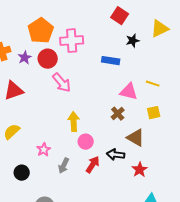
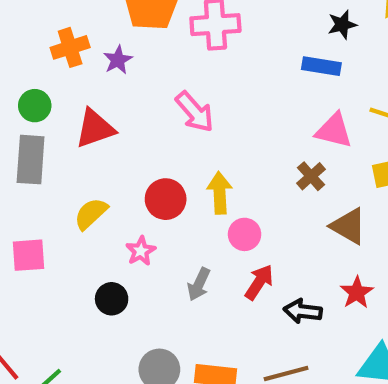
red circle: (48, 59) -> (166, 199), moved
blue rectangle: (111, 61) -> (321, 66), moved
pink star: (44, 150) -> (141, 251), moved
black arrow: (116, 155) -> (303, 311), moved

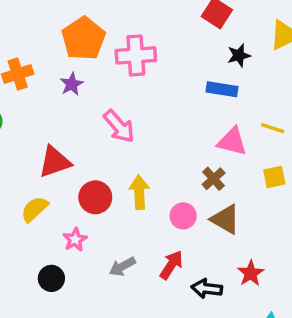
purple star: (118, 60) -> (72, 84), moved
red triangle: (95, 128) -> (55, 162), moved
brown triangle: (348, 226) -> (225, 219), moved
pink circle: (245, 234) -> (183, 216), moved
gray arrow: (199, 284) -> (122, 267), turned 36

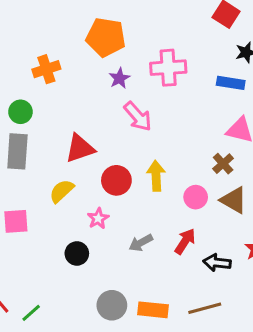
orange pentagon: (83, 39) -> (106, 37), turned -30
pink cross: (136, 55) -> (168, 68), moved
purple star: (72, 84) -> (119, 78), moved

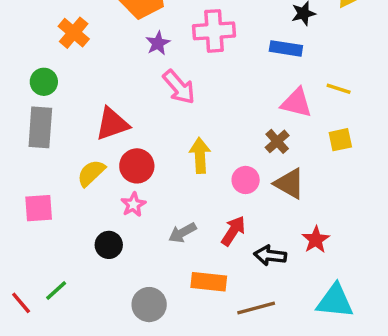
orange cross: (46, 69) -> (74, 33), turned -32
red circle: (116, 180) -> (137, 166), moved
orange rectangle: (153, 310) -> (209, 282), moved
green line: (31, 313) -> (56, 291), moved

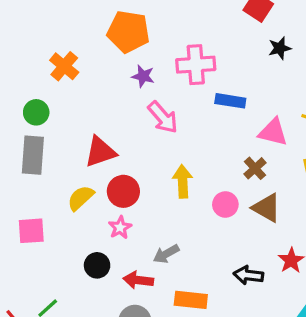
purple star: (158, 43) -> (143, 76), turned -30
blue rectangle: (286, 48) -> (230, 101), moved
red arrow: (233, 231) -> (138, 280), moved, turned -116

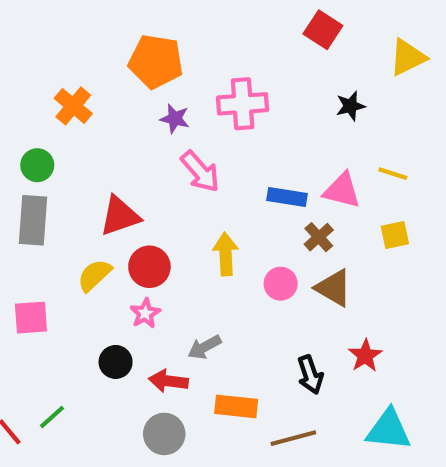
black star: (280, 48) -> (350, 106), moved
blue rectangle: (230, 101) -> (287, 197), moved
black arrow: (248, 275) -> (310, 375), turned -116

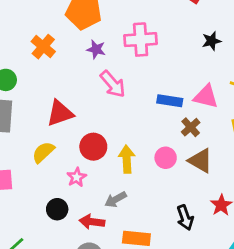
orange cross: (73, 106) -> (43, 47), moved
yellow arrow: (226, 254) -> (127, 159), moved
red circle: (149, 267) -> (93, 147), moved

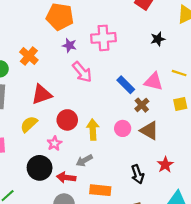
orange cross: (43, 47) -> (29, 56), moved
blue rectangle: (170, 101) -> (126, 85), turned 36
black circle: (57, 209) -> (40, 168), size x1.5

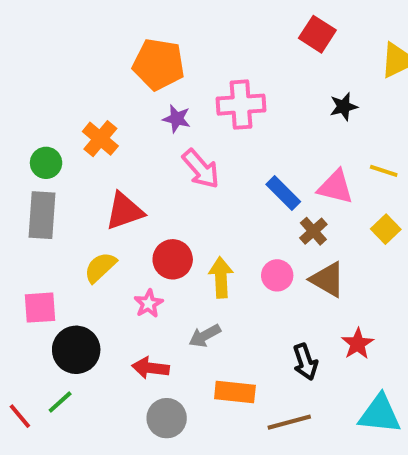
yellow square: (180, 104) -> (386, 229), turned -32
black circle: (40, 168) -> (76, 350), moved
red arrow: (66, 177) -> (151, 368), moved

